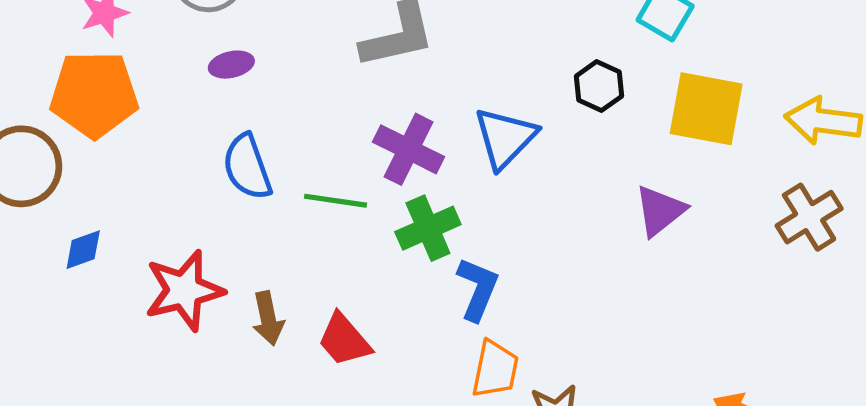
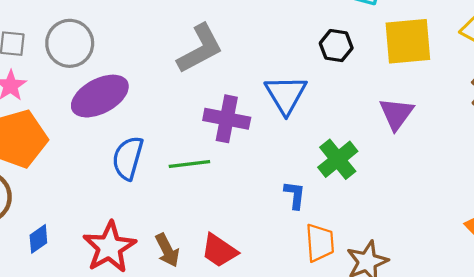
purple ellipse: (231, 65) -> (100, 96), size x2.0
blue semicircle: (247, 167) -> (128, 158), turned 51
green cross: (428, 228) -> (338, 159), moved
blue L-shape: (478, 289) -> (295, 195), size x0.7

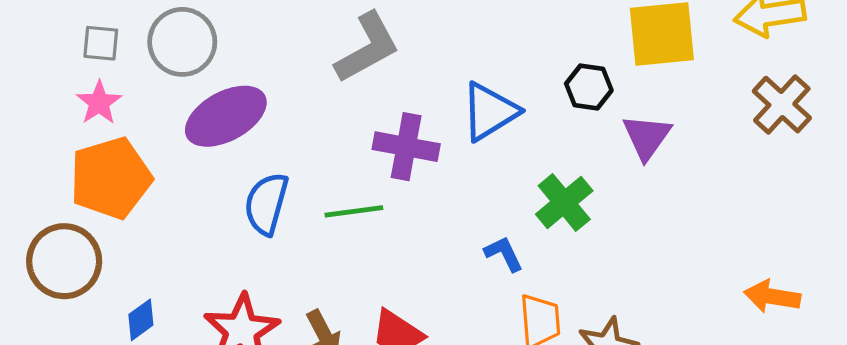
black hexagon: (336, 46) -> (589, 87), moved
blue triangle: (286, 95) -> (490, 111), turned 30
blue L-shape: (295, 195) -> (504, 254), turned -32

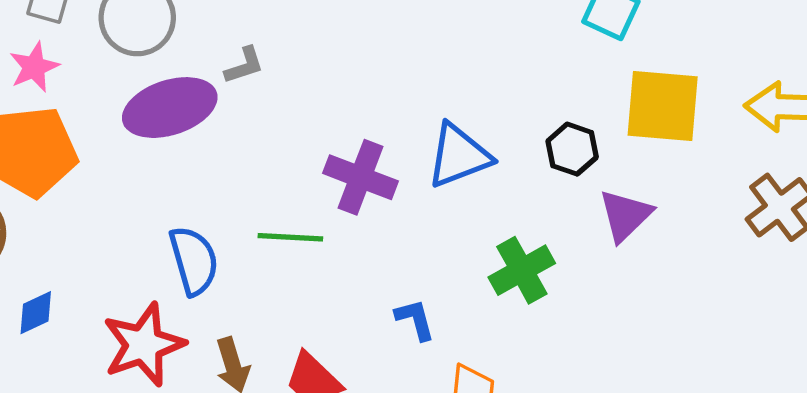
gray L-shape: (367, 48) -> (244, 65), moved, size x0.5
blue semicircle: (266, 204) -> (194, 261), moved, turned 138
blue L-shape: (504, 254) -> (415, 320), moved

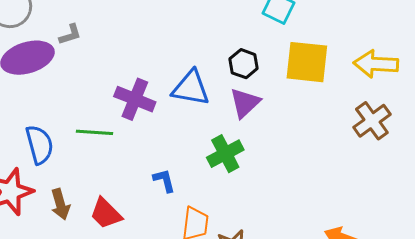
black hexagon: (572, 149) -> (244, 64), moved
blue triangle: (459, 156) -> (191, 88), turned 30
purple triangle: (625, 215) -> (245, 103), moved

